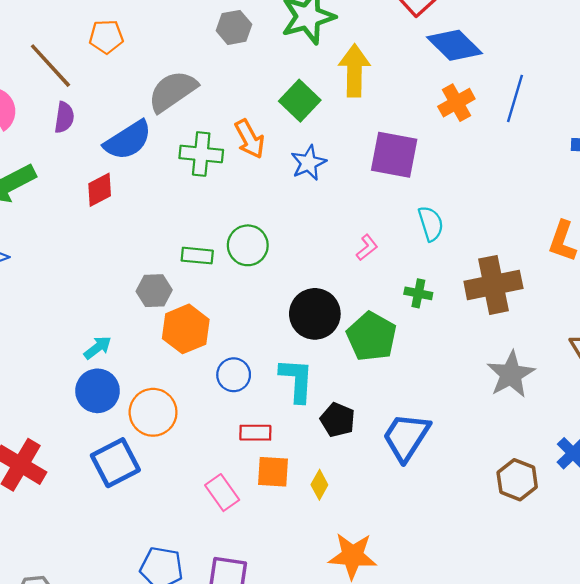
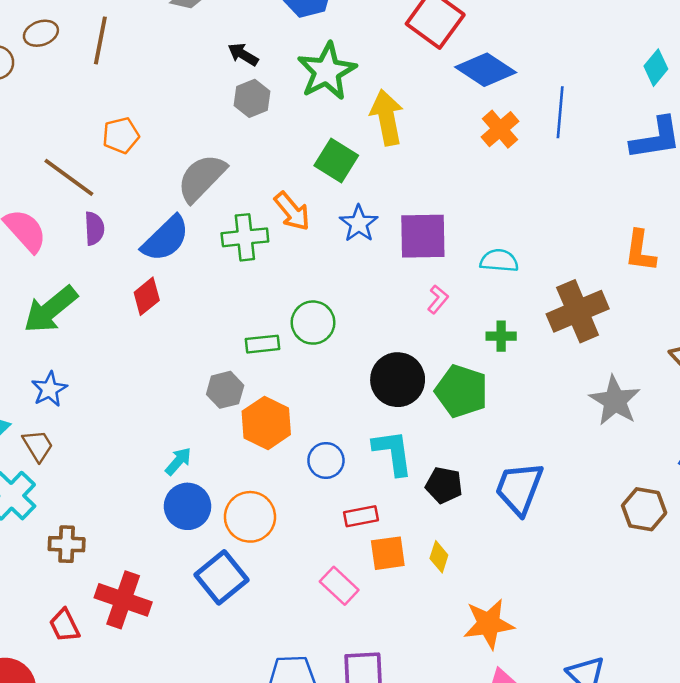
purple square: (394, 155) -> (423, 236), moved
cyan semicircle: (431, 224) -> (499, 261), turned -56

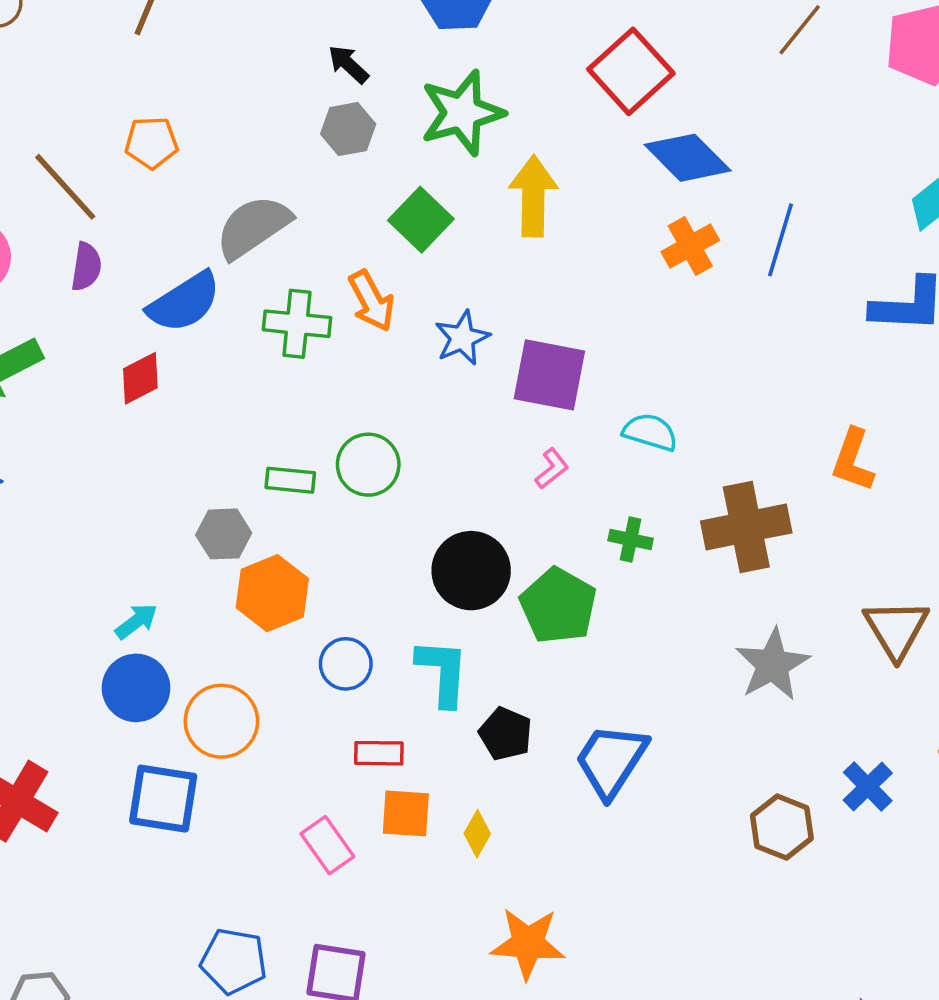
green square: (336, 161) -> (421, 220), moved
blue square: (222, 577) -> (163, 799), turned 36

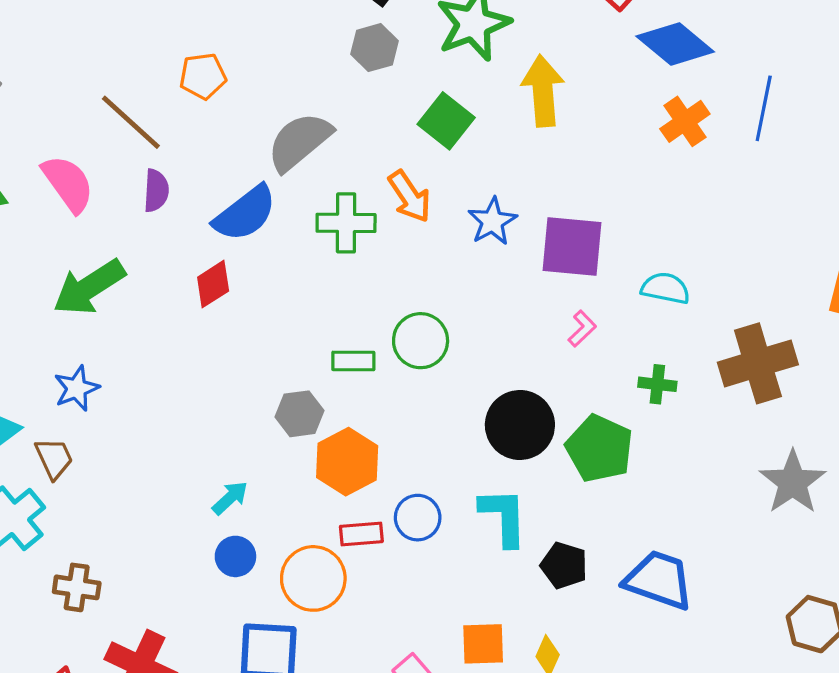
blue circle: (136, 688) -> (235, 556), size x0.7
red rectangle: (379, 753) -> (361, 534), moved
blue trapezoid: (611, 760) -> (659, 580), turned 82

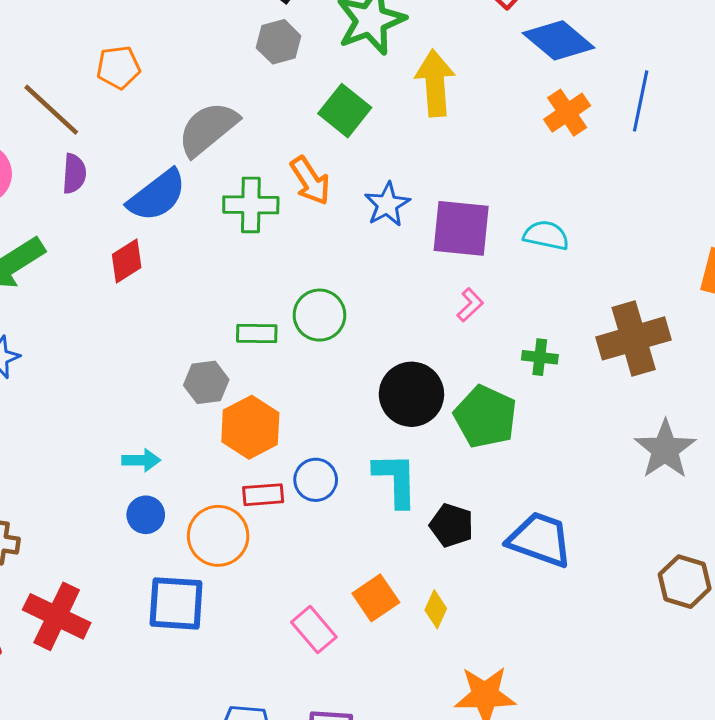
cyan semicircle: (665, 288) -> (546, 235), moved
cyan arrow: (230, 498) -> (141, 460), turned 42
orange square: (483, 644) -> (376, 598), turned -33

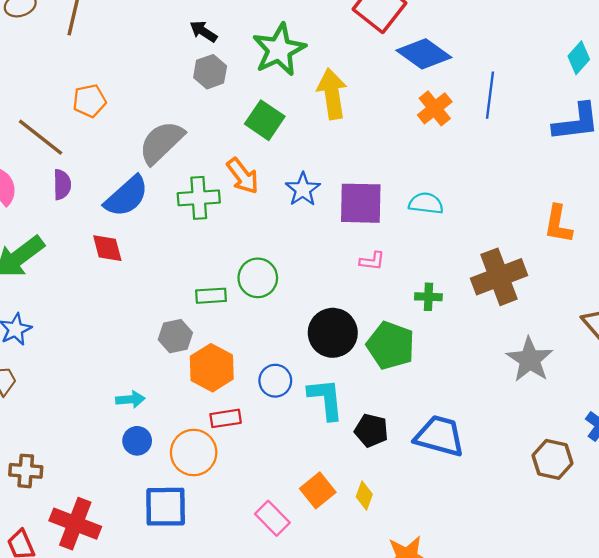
red diamond: (127, 261) -> (107, 248), turned -68
pink L-shape: (470, 305) -> (372, 261), turned 55
blue circle: (316, 480) -> (275, 381), moved

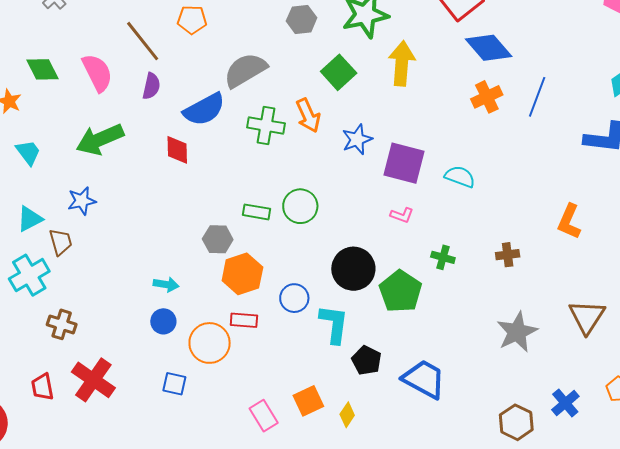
brown cross: (499, 277) -> (508, 255), size x0.5
blue square: (166, 507) -> (174, 384), size x0.6

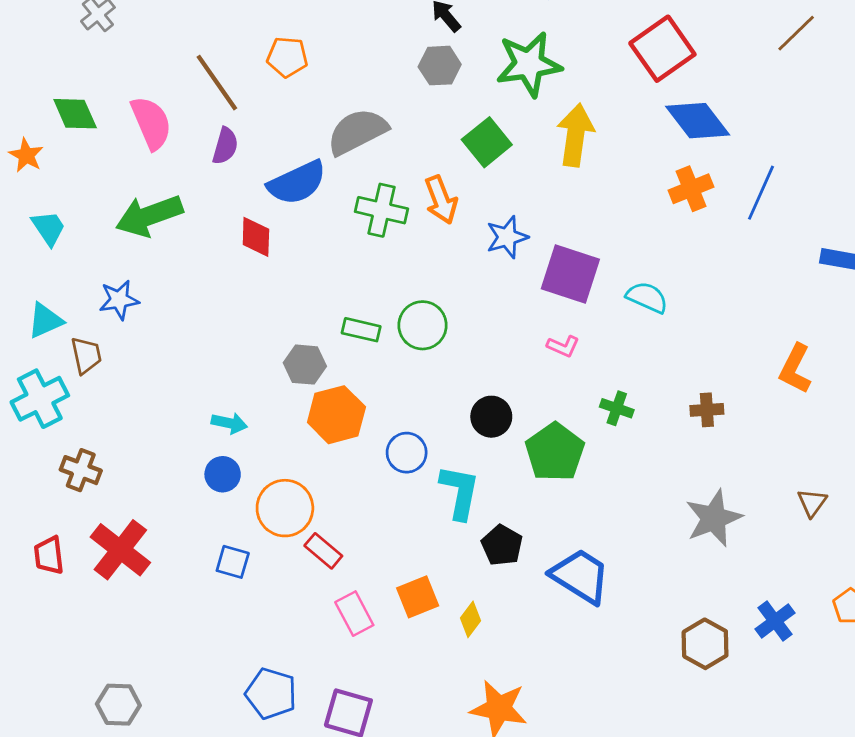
black circle: (353, 269) -> (491, 417), size x0.7
brown triangle: (587, 317) -> (812, 503), size x0.6
red rectangle: (244, 320) -> (323, 551), moved, turned 32

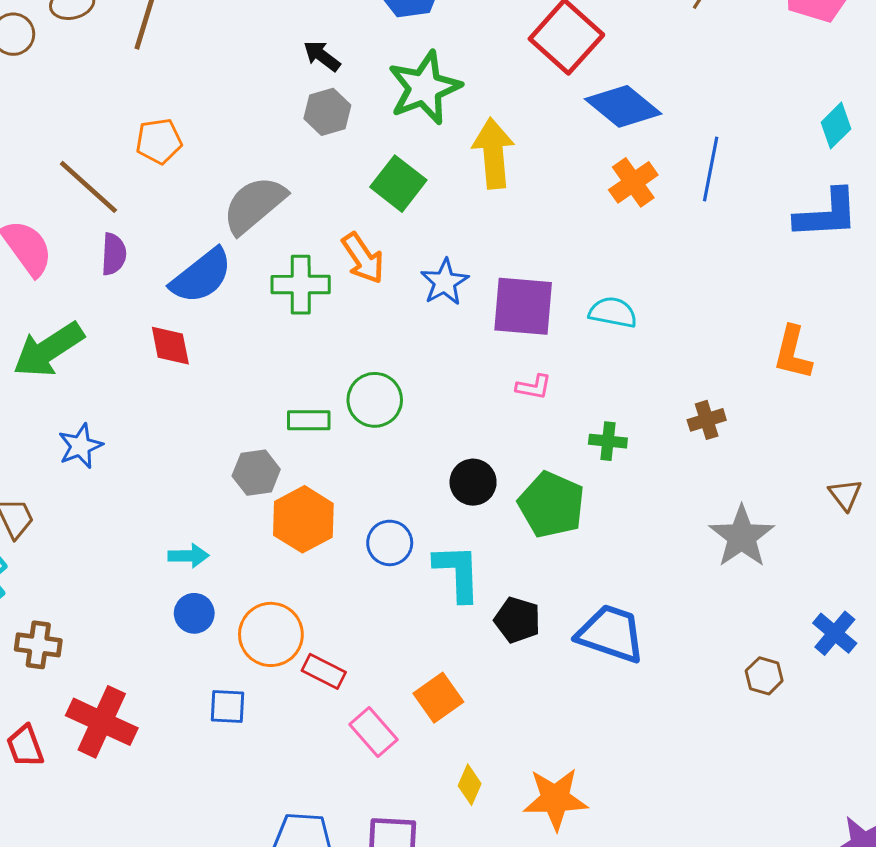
blue star: (119, 300) -> (80, 446), moved
yellow diamond: (470, 619) -> (470, 785), moved
brown hexagon: (705, 644) -> (764, 676), size x0.7

